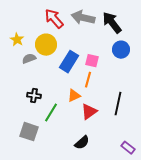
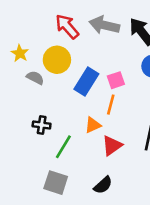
gray semicircle: (29, 59) -> (35, 78), turned 48
pink square: (92, 61) -> (116, 80), turned -32
gray square: (29, 132) -> (56, 183), moved

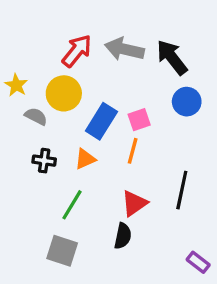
red arrow: (67, 26) -> (77, 51), turned 80
black cross: (42, 125) -> (44, 161), moved
orange triangle: (93, 125) -> (85, 159), moved
black semicircle: (103, 185) -> (123, 236), moved, turned -36

